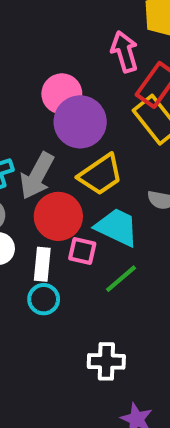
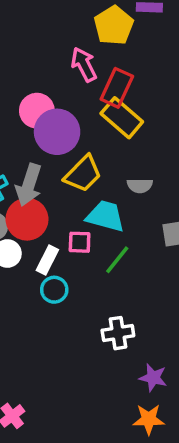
red circle: (58, 216) -> (27, 219), moved
white rectangle: (42, 264) -> (47, 260), turned 32

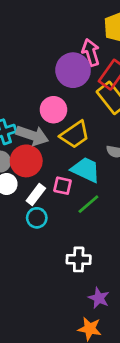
pink circle: (37, 111) -> (53, 110), moved
purple circle: (57, 132) -> (73, 70), moved
gray arrow: (29, 185) -> (32, 135), turned -100

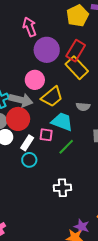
pink arrow: (91, 52) -> (30, 27), moved
purple star: (99, 298) -> (82, 227), moved

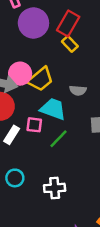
yellow rectangle: (77, 68) -> (70, 44), size x0.6
pink circle: (35, 80) -> (20, 74), moved
cyan circle: (29, 160) -> (15, 178), moved

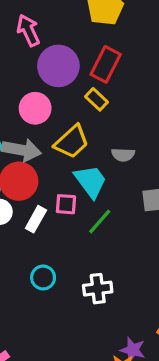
yellow rectangle: (70, 44) -> (97, 99), moved
pink circle: (20, 74) -> (35, 108), moved
cyan trapezoid: (53, 109) -> (91, 181), turned 36

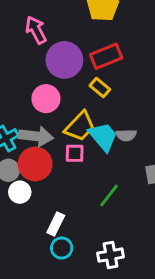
red rectangle: (106, 64) -> (106, 56), turned 44
cyan trapezoid: (91, 181) -> (103, 137), moved
pink square: (66, 204) -> (75, 153), moved
white rectangle: (36, 219) -> (56, 224), moved

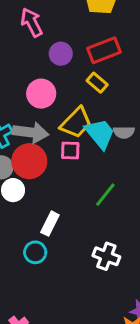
purple circle: (64, 60) -> (61, 54), size x0.6
cyan circle: (62, 248) -> (35, 252), moved
white cross: (111, 255) -> (106, 256), turned 30

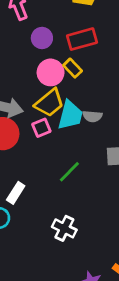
pink circle: (41, 94) -> (51, 72), moved
cyan trapezoid: (100, 134) -> (70, 115), turned 48
pink square: (70, 150) -> (41, 128), turned -30

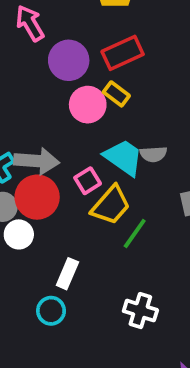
purple circle: (42, 38) -> (69, 60), size x1.4
yellow trapezoid: (49, 103) -> (111, 205), moved
cyan trapezoid: (70, 115) -> (123, 157), turned -60

